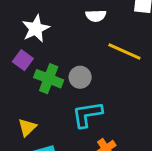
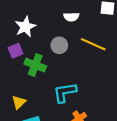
purple square: (23, 60) -> (16, 51), turned 32
gray circle: (80, 77) -> (59, 45), moved

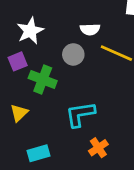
white semicircle: (71, 17) -> (90, 29), moved
yellow triangle: (19, 102) -> (19, 113), moved

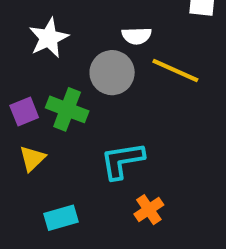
gray circle: (73, 54) -> (112, 73), size x1.4
purple square: (18, 61) -> (24, 111), moved

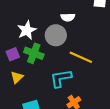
white star: (49, 38) -> (27, 30), moved
yellow line: (175, 71) -> (81, 57), moved

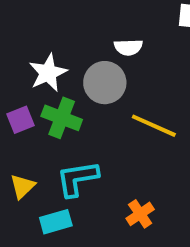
yellow triangle: (17, 77) -> (23, 186), moved
cyan L-shape: (61, 78) -> (77, 179), moved

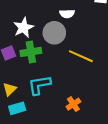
green cross: (62, 118) -> (31, 52), turned -30
cyan rectangle: (56, 222) -> (17, 108), moved

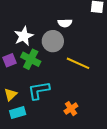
green cross: (31, 52) -> (31, 59), turned 36

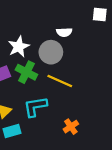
yellow line: (78, 63) -> (60, 81), moved

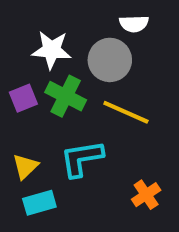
white star: (19, 47) -> (52, 50), turned 30

